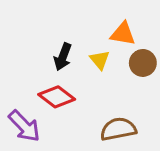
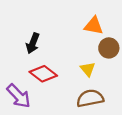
black arrow: (63, 57) -> (33, 43), moved
yellow triangle: (100, 60) -> (88, 69), moved

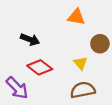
orange triangle: (94, 26) -> (76, 17), moved
black arrow: (33, 43) -> (30, 39), turned -90

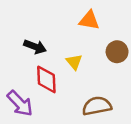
yellow triangle: (81, 63) -> (74, 62), moved
red diamond: (40, 67) -> (46, 79), turned 50

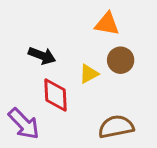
brown circle: (117, 52) -> (121, 60), moved
yellow triangle: (74, 62) -> (89, 74), turned 42

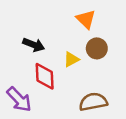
orange triangle: (107, 24) -> (86, 19), turned 35

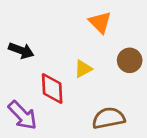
black arrow: (34, 45) -> (21, 50), moved
brown circle: (97, 48) -> (130, 60), moved

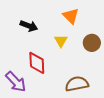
black arrow: (21, 50) -> (29, 26), moved
yellow triangle: (83, 69) -> (61, 41), moved, turned -32

